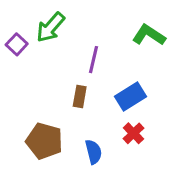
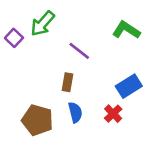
purple line: (94, 60) -> (79, 51), turned -65
blue rectangle: (130, 96) -> (129, 86), moved
blue semicircle: (94, 152) -> (75, 112), moved

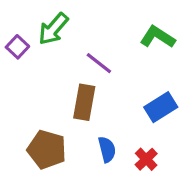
brown rectangle: (67, 82) -> (84, 102), size x1.5
blue semicircle: (75, 112) -> (107, 149), moved
red cross: (113, 114) -> (146, 159), moved

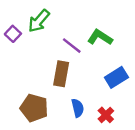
green L-shape: (158, 37) -> (100, 37), moved

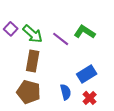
green arrow: (39, 21) -> (33, 34), moved, turned -90
brown rectangle: (61, 74) -> (33, 61), moved
blue rectangle: (116, 77) -> (87, 74), moved

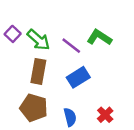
blue rectangle: (87, 74) -> (78, 77), moved
blue semicircle: (66, 92) -> (70, 117), moved

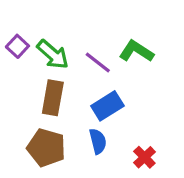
blue semicircle: (70, 117) -> (98, 141), moved

